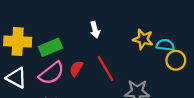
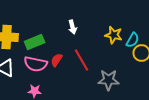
cyan semicircle: (165, 45) -> (133, 40), turned 112
pink semicircle: (52, 73) -> (36, 64), turned 50

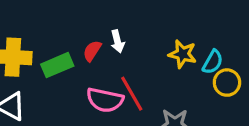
red semicircle: (57, 60) -> (92, 51), moved
pink semicircle: (36, 64) -> (105, 100), moved

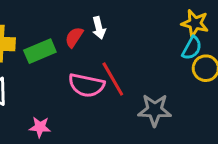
yellow star: (183, 54) -> (195, 23), moved

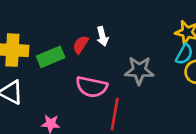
red line: (113, 79) -> (115, 114), moved, turned 40
gray star: (155, 110) -> (139, 70), moved

